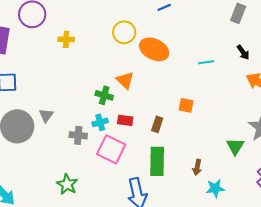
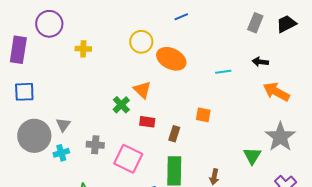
black arrow: (243, 52) -> (260, 62), turned 133
green cross: (104, 95) -> (121, 105), turned 30
red rectangle: (125, 120) -> (147, 122), moved
cyan cross: (100, 122) -> (61, 153), moved

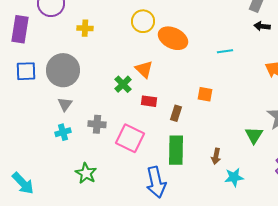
black arrow: (260, 62) -> (262, 26), moved
gray circle: (34, 136) -> (63, 70), moved

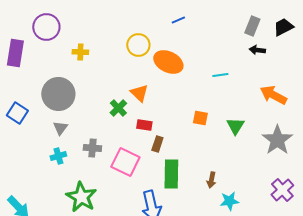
blue square: (26, 71) -> (17, 113), moved, turned 35
brown rectangle: (176, 113) -> (157, 144), moved
green triangle: (254, 135) -> (235, 126), moved
green star: (86, 173) -> (81, 197), size x1.4

